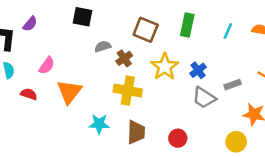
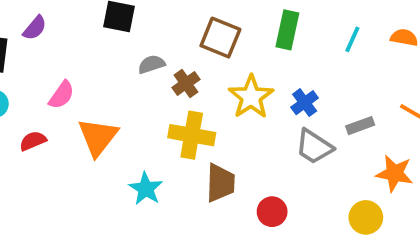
red semicircle: (29, 94) -> (33, 141), turned -42
cyan star: (99, 124) -> (146, 189), turned 30
brown trapezoid: (136, 132) -> (220, 183), moved

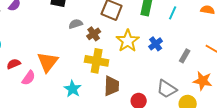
cyan line: (352, 39) -> (173, 13), moved
pink semicircle: (62, 95) -> (29, 78), moved
gray rectangle: (360, 126) -> (185, 56), turned -40
gray trapezoid: (314, 147) -> (167, 89), moved

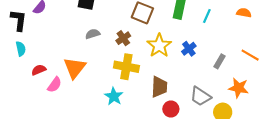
gray semicircle: (76, 24) -> (93, 34), moved
brown trapezoid: (112, 86) -> (159, 87), moved
cyan star: (73, 89) -> (114, 96), moved

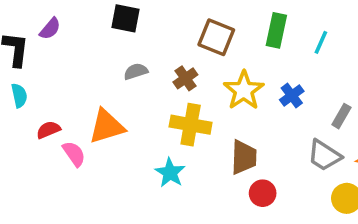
orange triangle: (75, 68) -> (107, 126), turned 35
pink semicircle: (55, 85) -> (74, 154), turned -70
gray trapezoid: (200, 96) -> (324, 155), moved

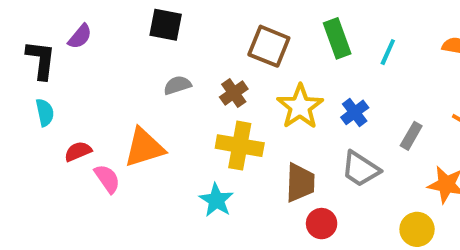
green rectangle: (276, 30) -> (337, 38), turned -32
gray trapezoid: (324, 155) -> (360, 169), moved

